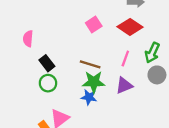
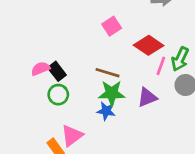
red diamond: (130, 27) -> (149, 45), moved
pink semicircle: (28, 39) -> (40, 69), moved, turned 63
pink line: (125, 59) -> (161, 66), moved

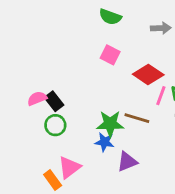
pink square: (112, 26) -> (110, 55), turned -30
brown line: (108, 73) -> (137, 118), moved
purple triangle: (147, 97) -> (127, 162), moved

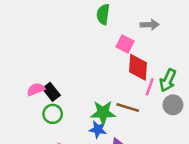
green semicircle: (110, 17) -> (103, 14), turned 78
pink square: (110, 55) -> (125, 44), moved
red diamond: (148, 75) -> (138, 67), turned 60

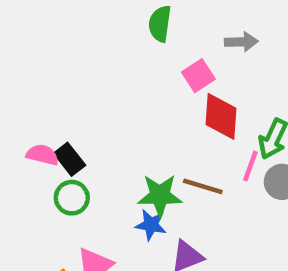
pink square: (125, 44) -> (198, 76), turned 30
pink line: (150, 87) -> (250, 166), moved
pink semicircle: (36, 89) -> (42, 155), turned 36

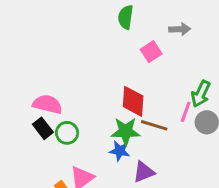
red diamond: (221, 116) -> (133, 101), moved
pink semicircle: (42, 155) -> (47, 104), size x1.4
black rectangle: (70, 159) -> (43, 128), moved

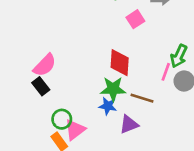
pink semicircle: (47, 104) -> (45, 65), turned 120
brown line: (154, 125) -> (142, 98), moved
green circle: (67, 133) -> (62, 119), moved

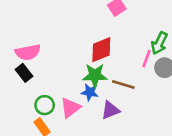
red diamond: (120, 63) -> (101, 50), turned 64
pink semicircle: (45, 65) -> (28, 52), turned 35
pink triangle: (75, 130) -> (70, 108), moved

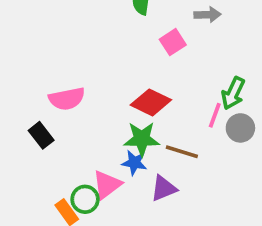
red diamond: (101, 50) -> (151, 102), turned 48
pink semicircle: (28, 52) -> (67, 99), moved
green circle: (45, 105) -> (85, 199), moved

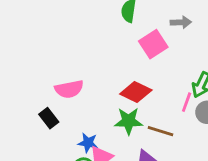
pink square: (173, 42) -> (153, 44), size x1.4
blue star: (134, 163) -> (88, 143), moved

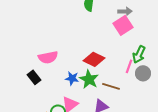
pink square: (153, 44) -> (123, 25), moved
green star: (129, 121) -> (89, 79), turned 30
blue star: (88, 143) -> (72, 78), moved

